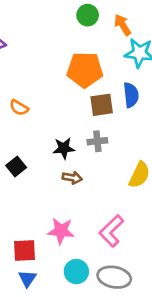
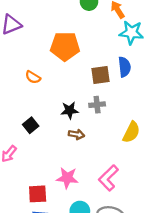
orange pentagon: (85, 70) -> (65, 46), moved

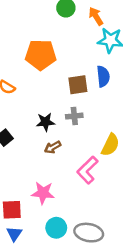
brown arrow: (76, 134) -> (53, 147), turned 140
pink L-shape: (108, 178) -> (88, 170), moved

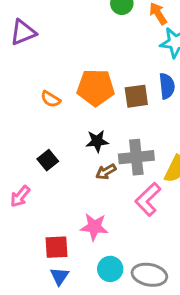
orange pentagon: (41, 55) -> (96, 87), moved
gray cross: (74, 116) -> (136, 157), moved, size x1.6

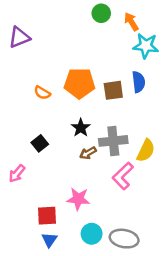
black star: (97, 141) -> (81, 128), turned -30

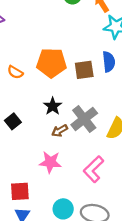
gray cross: (113, 141) -> (84, 119), turned -32
pink L-shape: (123, 176) -> (94, 169), moved
pink star: (78, 199) -> (50, 162), moved

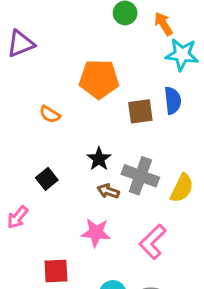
orange pentagon: (51, 63) -> (99, 79), moved
gray cross: (84, 119) -> (140, 176), turned -32
brown arrow: (60, 131) -> (108, 191), turned 49

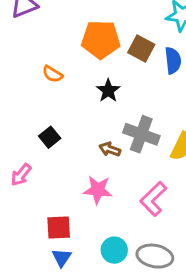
brown square: (140, 111) -> (141, 48), moved, turned 36
black star: (99, 159) -> (108, 91), moved

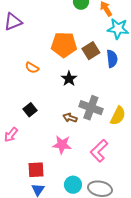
brown square: (141, 48) -> (91, 51), turned 30

